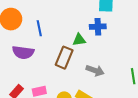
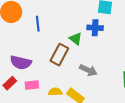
green triangle: (79, 40) -> (76, 39), turned 40
purple semicircle: (23, 52) -> (21, 63), moved

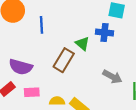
gray arrow: (88, 70) -> (112, 77), moved

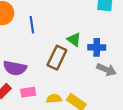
blue cross: (104, 32) -> (97, 47), moved

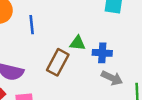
green triangle: (74, 40) -> (77, 43), turned -32

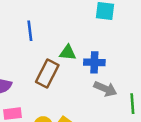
blue line: (32, 25) -> (30, 31), moved

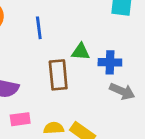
brown rectangle: (47, 74) -> (58, 75), turned -32

